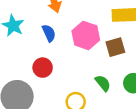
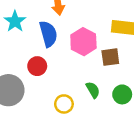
blue semicircle: (49, 33) -> (48, 34), size x1.5

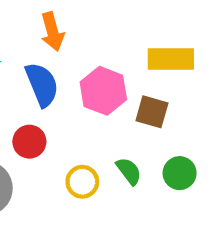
brown square: (110, 57) -> (152, 112), turned 30
yellow circle: (64, 104) -> (82, 182), moved

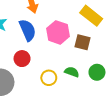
yellow rectangle: (171, 59) -> (91, 16), turned 40
green semicircle: (129, 171) -> (72, 72), turned -32

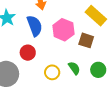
green semicircle: (72, 72) -> (74, 68), turned 32

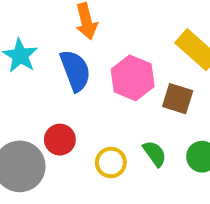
red circle: (28, 53) -> (60, 140), moved

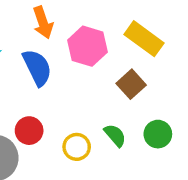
pink hexagon: (133, 78) -> (87, 46), moved
brown square: (178, 99) -> (131, 84), turned 36

